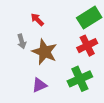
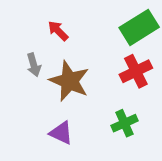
green cross: (80, 79) -> (125, 123), size x0.7
purple triangle: (39, 85) -> (61, 133), turned 49

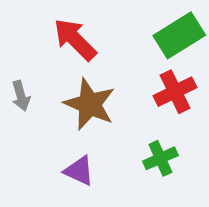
red arrow: (58, 31) -> (75, 40), size x1.6
gray arrow: (34, 65) -> (21, 96), moved

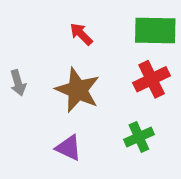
green rectangle: (179, 35) -> (155, 31), turned 33
red arrow: (75, 40) -> (81, 34), moved, size x0.6

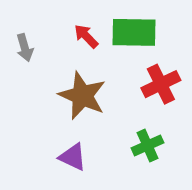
green rectangle: (155, 31) -> (134, 32), moved
gray arrow: (18, 83) -> (25, 48), moved

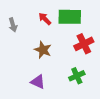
brown star: (82, 96) -> (43, 50), size x0.7

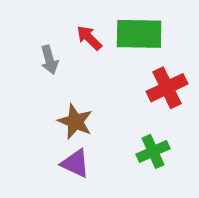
gray arrow: (13, 25) -> (49, 60), moved
brown star: (43, 50) -> (75, 122), moved

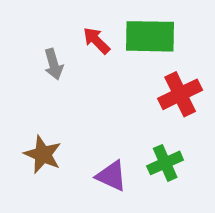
brown star: (75, 122) -> (43, 154), moved
purple triangle: (75, 163) -> (111, 176), moved

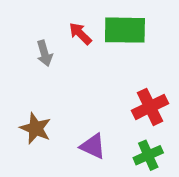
red cross: (180, 94) -> (150, 107), moved
green cross: (165, 163) -> (148, 155), moved

